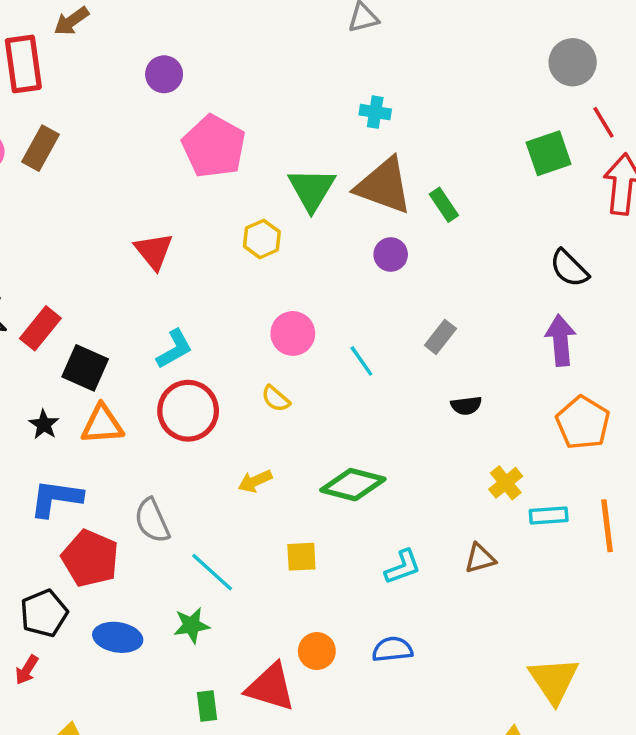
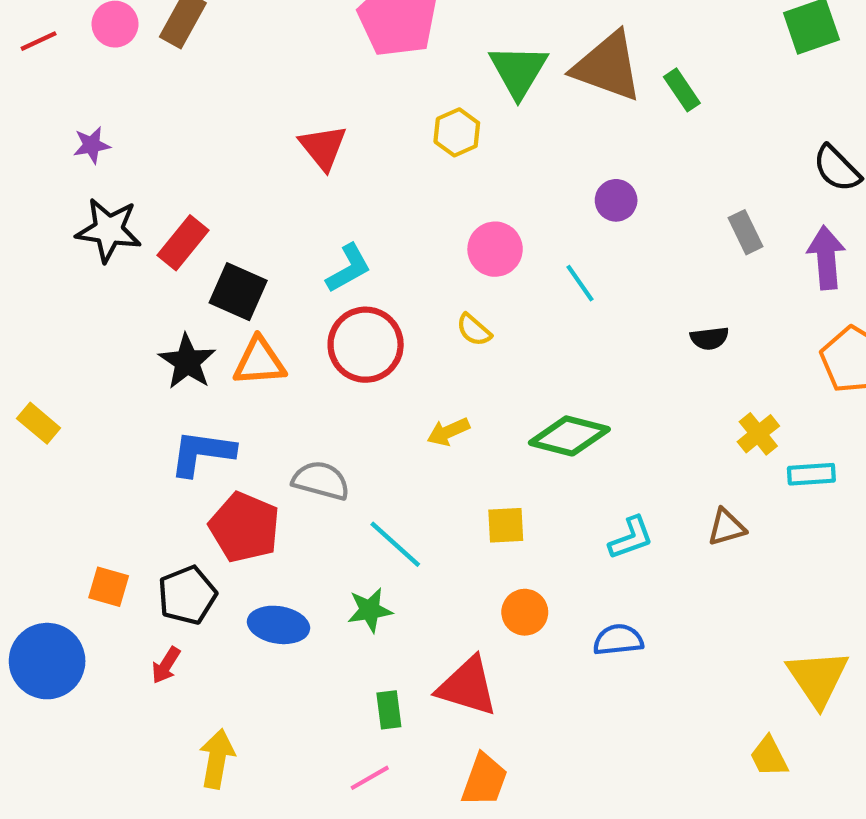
purple circle: (391, 255) -> (616, 200), moved
gray rectangle: (440, 337) -> (746, 232), moved, turned -64
black star: (44, 424) -> (187, 362), size x1.5
gray semicircle: (152, 521) -> (321, 481), turned 129
orange circle: (317, 651) -> (525, 612), moved

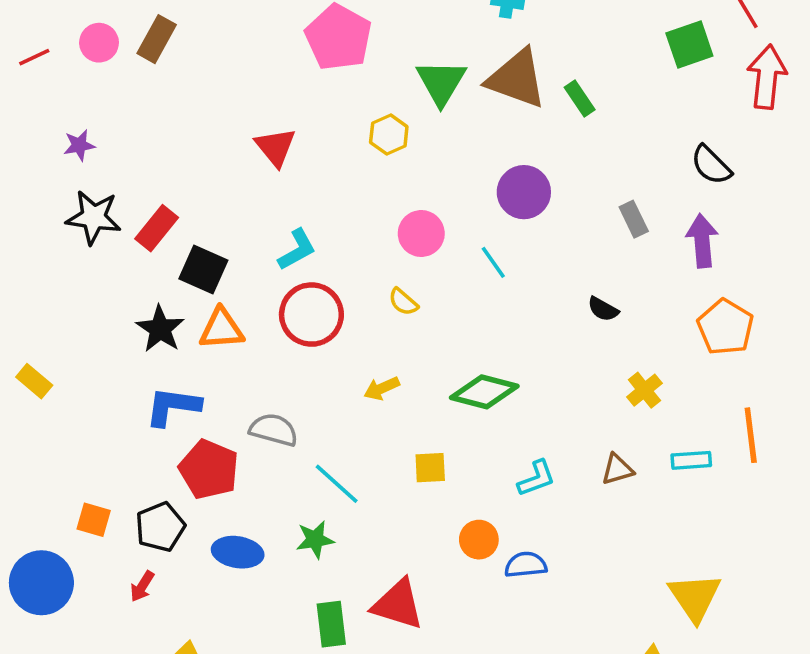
purple circle: (616, 200) -> (524, 192), size x1.5
black semicircle: (709, 338) -> (603, 309), turned 36
cyan rectangle: (811, 474) -> (691, 460), moved
orange circle: (525, 612) -> (479, 540), moved
green rectangle: (389, 710) -> (331, 624), size x1.4

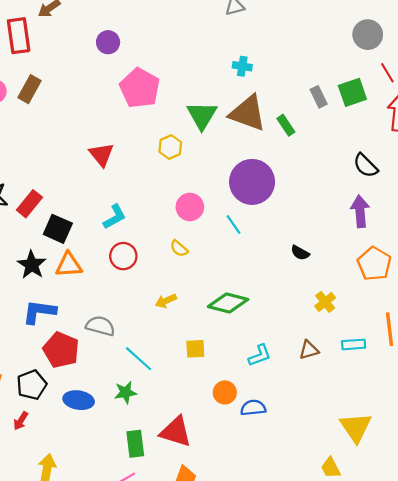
purple circle: (524, 192) -> (252, 182), size x1.4
gray rectangle: (634, 219) -> (319, 97), moved
red circle: (311, 315) -> (123, 256), size x0.7

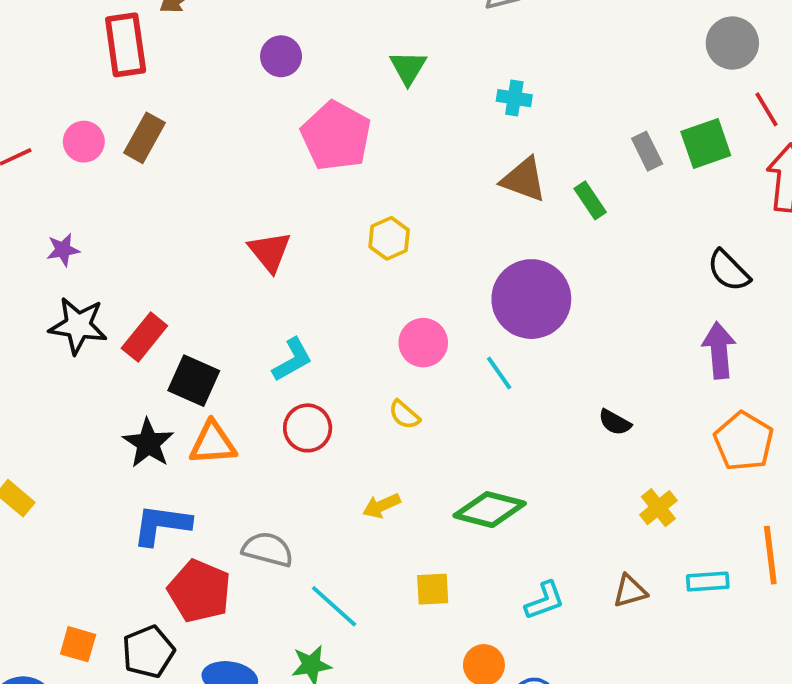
brown triangle: (248, 113) -> (524, 180), size x0.7
green triangle: (202, 115) -> (408, 68), moved, size x0.7

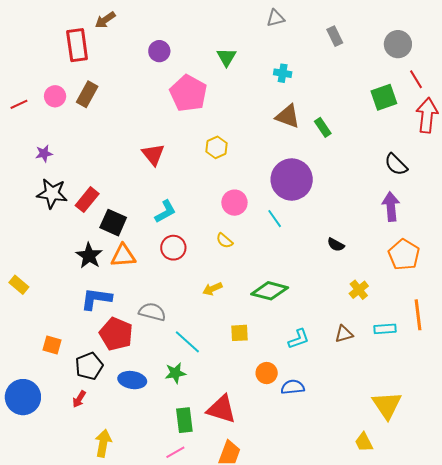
gray rectangle: (647, 151) -> (335, 36), moved
orange square: (78, 644) -> (52, 345), moved

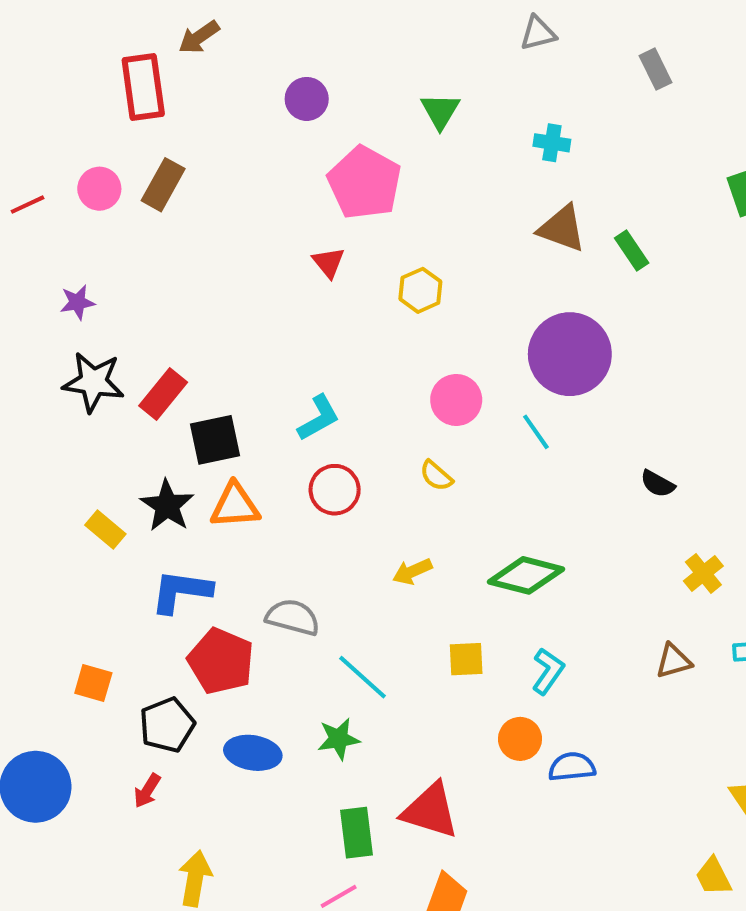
red triangle: (153, 154) -> (329, 262), moved, size x0.7
black square: (113, 223) -> (215, 440), turned -36
yellow rectangle: (19, 285) -> (105, 530), moved
cyan L-shape: (299, 339) -> (548, 671), moved, turned -35

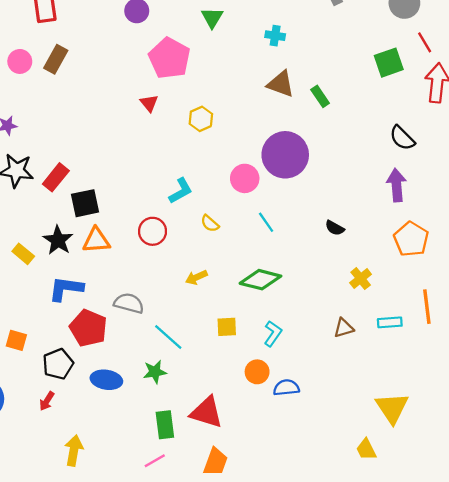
pink circle: (456, 400) -> (245, 178), moved
cyan L-shape: (319, 418) -> (181, 191), moved
cyan line: (536, 432) -> (266, 222), moved

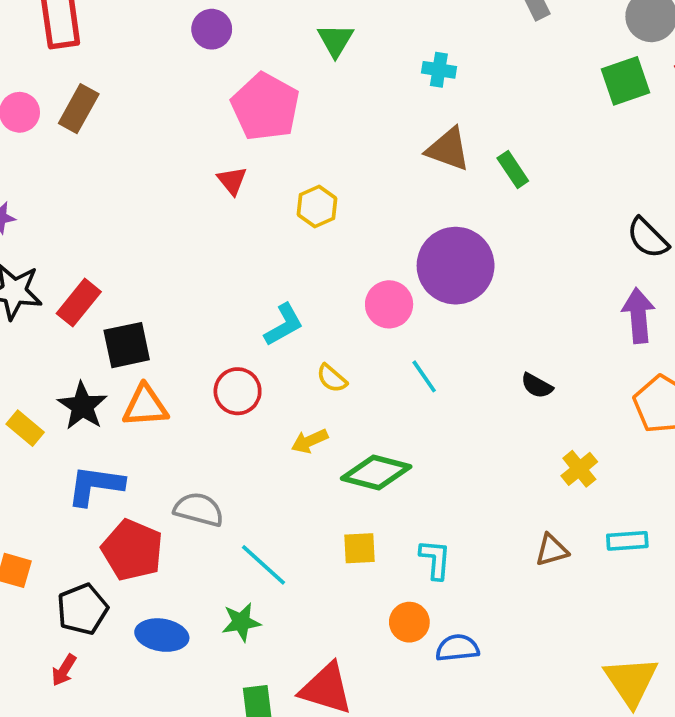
green square: (389, 63) -> (625, 81), moved
yellow arrow: (196, 277) -> (310, 441), moved
green diamond: (260, 280) -> (376, 472), moved
cyan L-shape: (273, 334) -> (435, 559), turned -30

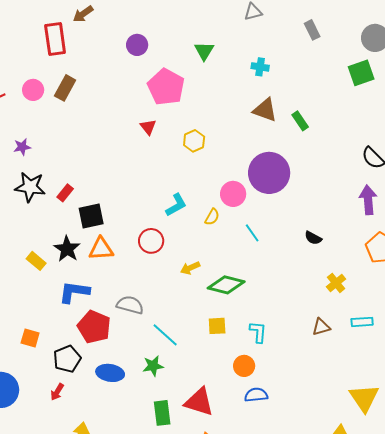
red rectangle: (79, 303) -> (65, 193), size x0.7
yellow semicircle: (332, 378) -> (212, 217), moved, turned -102
blue semicircle: (457, 648) -> (256, 395), moved

